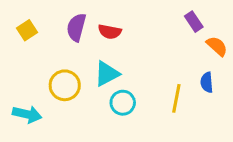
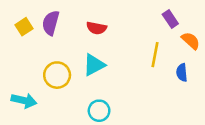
purple semicircle: (76, 27) -> (51, 23), moved
yellow line: (176, 98) -> (155, 55), moved
cyan circle: (123, 103) -> (99, 111), moved

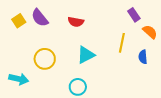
purple semicircle: (51, 23) -> (40, 18), turned -54
cyan triangle: (94, 65) -> (86, 55), moved

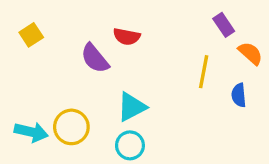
purple semicircle: (40, 18) -> (95, 58), moved
cyan triangle: (86, 55) -> (132, 107), moved
yellow circle: (45, 59) -> (71, 127), moved

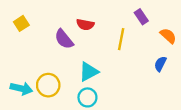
purple rectangle: (224, 25) -> (141, 17), moved
yellow line: (204, 72) -> (121, 39), moved
blue semicircle: (239, 95) -> (160, 64), turned 32

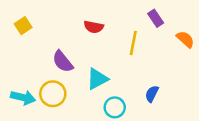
purple semicircle: (64, 39) -> (63, 62), moved
blue semicircle: (160, 64) -> (152, 94), moved
cyan circle: (87, 97) -> (115, 107), moved

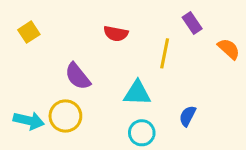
cyan triangle: (97, 79) -> (137, 93), moved, turned 30

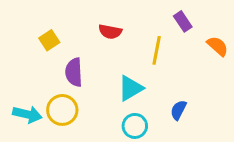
yellow square: (29, 32) -> (49, 40), moved
purple semicircle: (78, 76) -> (74, 72), turned 36
cyan triangle: (137, 93) -> (130, 88), turned -32

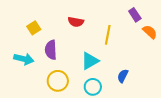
purple rectangle: (183, 21) -> (135, 15), moved
yellow circle: (62, 110) -> (58, 81), moved
cyan arrow: (27, 114) -> (24, 59), moved

